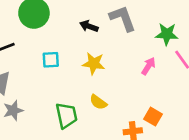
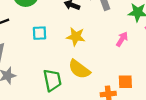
yellow semicircle: (98, 102) -> (79, 69), size x1.5
orange square: (153, 117) -> (125, 82), turned -32

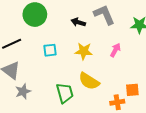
pink arrow: (122, 39) -> (115, 50), moved

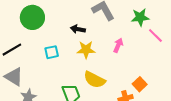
black arrow: (78, 22) -> (78, 29), moved
orange square: (132, 90) -> (140, 84), turned -32

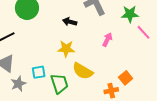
yellow star: (86, 50) -> (66, 49), moved
cyan square: (52, 52) -> (39, 72), moved

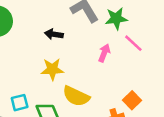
green star: (130, 14) -> (116, 18), moved
pink line: (143, 32) -> (133, 43), moved

